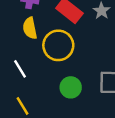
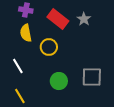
yellow circle: (58, 45) -> (49, 47), size x0.7

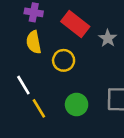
gray star: (84, 19) -> (108, 38), moved
yellow line: (20, 96) -> (39, 108), moved

